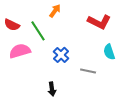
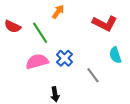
pink semicircle: (20, 51) -> (37, 61), moved
gray line: (88, 71) -> (93, 75), turned 42

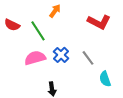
cyan semicircle: (115, 55) -> (105, 79), moved
gray line: (93, 75) -> (88, 58), moved

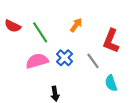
orange arrow: (55, 11) -> (76, 25), moved
red L-shape: (99, 22) -> (111, 41), moved, turned 85

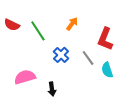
pink semicircle: (37, 61) -> (25, 77), moved
cyan semicircle: (111, 83) -> (107, 70), moved

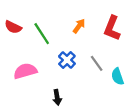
red L-shape: (105, 39) -> (112, 28), moved
pink semicircle: (25, 77) -> (25, 71), moved

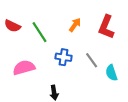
blue cross: (67, 60) -> (63, 57), turned -35

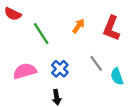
red semicircle: (12, 26) -> (13, 14), moved
blue cross: (63, 57) -> (60, 69), moved, turned 35

